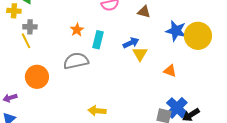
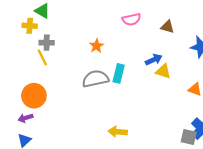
cyan rectangle: (98, 40) -> (119, 73), moved
yellow triangle: (140, 54) -> (163, 71), turned -42
orange circle: (37, 77) -> (34, 96), moved

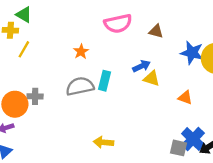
pink semicircle: (131, 19) -> (118, 24), size x1.4
gray cross: (47, 43) -> (35, 96), moved
yellow line: (42, 58) -> (24, 49), moved, turned 56

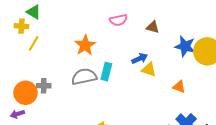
pink semicircle: (118, 24) -> (118, 20), size x0.7
orange star: (81, 52) -> (85, 45), size x1.5

